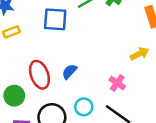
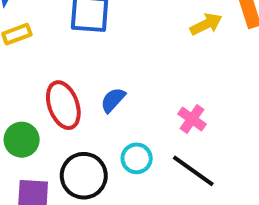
yellow arrow: (139, 54) -> (206, 24), moved

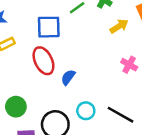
red ellipse: (63, 105) -> (43, 61), moved
pink cross: (192, 119) -> (129, 65), moved

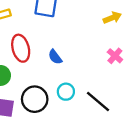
red ellipse: (43, 61) -> (21, 48), moved
blue semicircle: (68, 77) -> (55, 57), turned -84

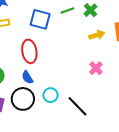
red ellipse: (21, 48) -> (29, 51), moved
blue semicircle: (55, 57) -> (27, 77), moved

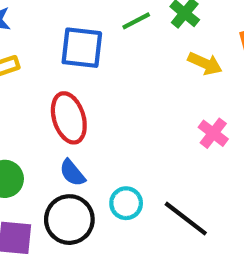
yellow arrow: (97, 35) -> (205, 63), turned 49

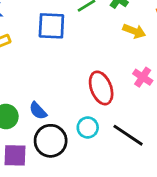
red ellipse: (69, 118) -> (101, 88), moved
blue semicircle: (72, 173) -> (38, 111), moved

